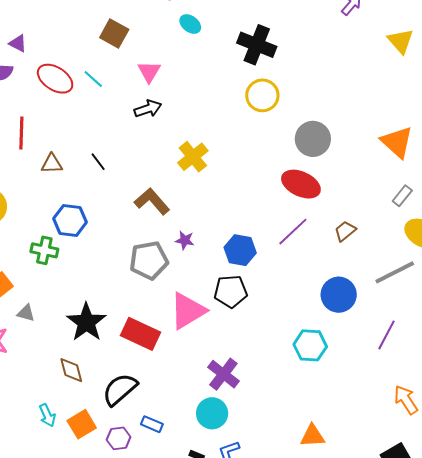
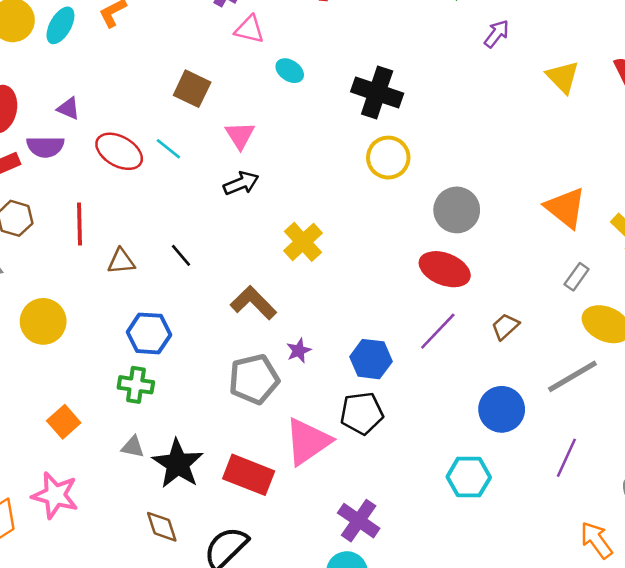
purple star: (185, 240) -> (299, 351), turned -30
green cross: (44, 250) -> (136, 385), moved
gray triangle: (26, 313) -> (133, 447), moved

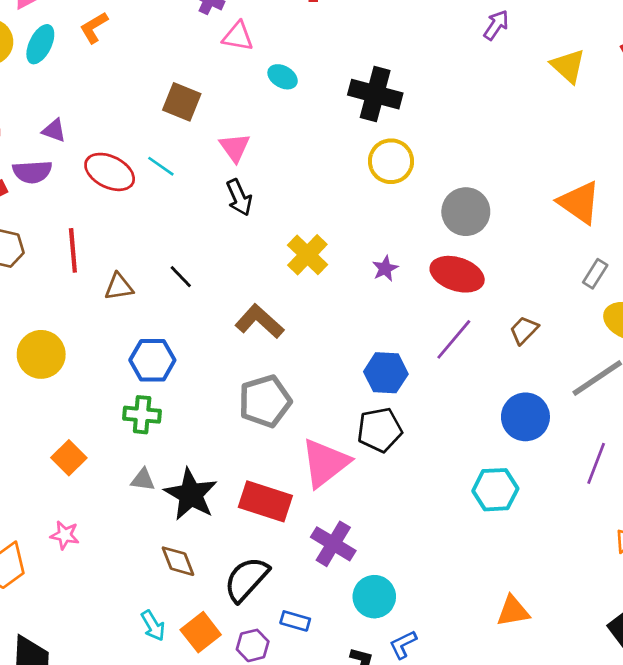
black arrow: (241, 183) -> (239, 197), turned 92
purple star: (299, 351) -> (385, 268), moved
pink star: (55, 495) -> (65, 535), size x0.6
purple cross: (359, 521) -> (333, 544), moved

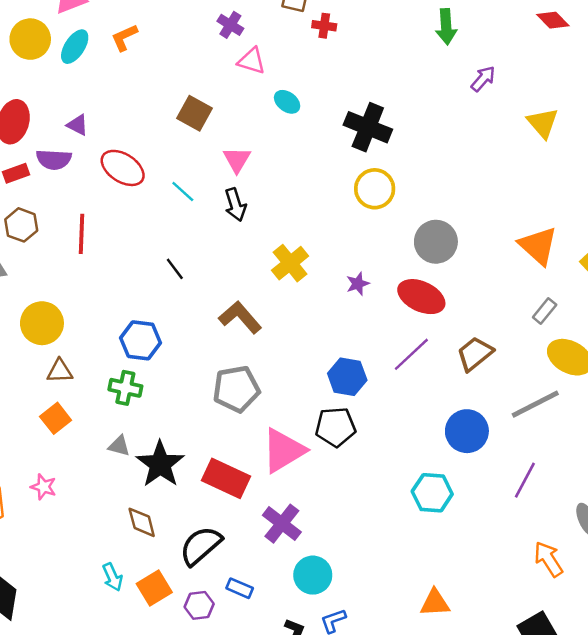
cyan line: (161, 166) -> (183, 192), moved
brown triangle: (119, 287) -> (60, 371), moved
brown trapezoid: (524, 330) -> (475, 354), size x1.4

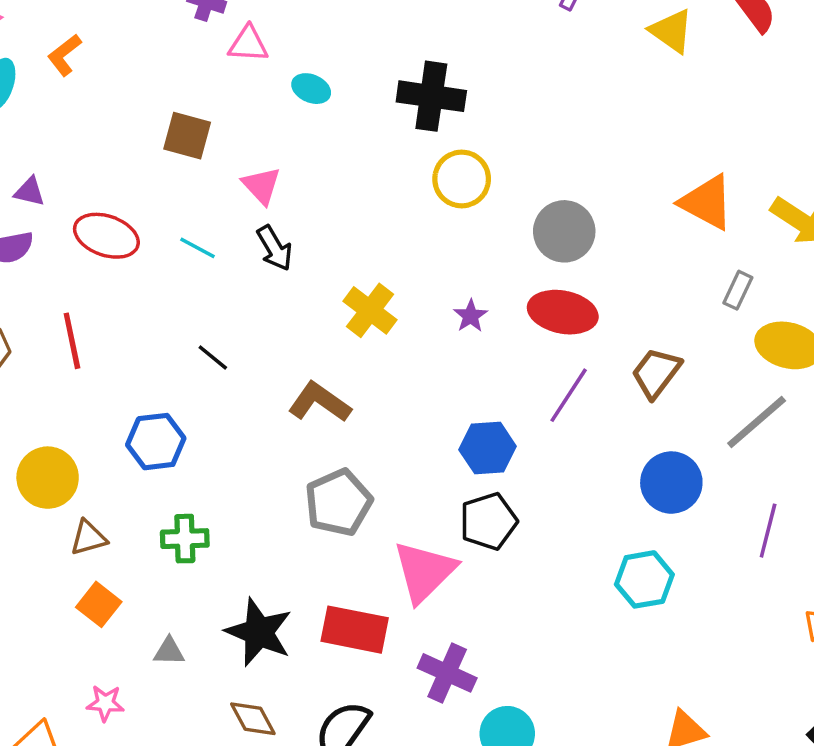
blue hexagon: (141, 340) -> (156, 442), moved
gray triangle: (119, 446) -> (169, 651), moved

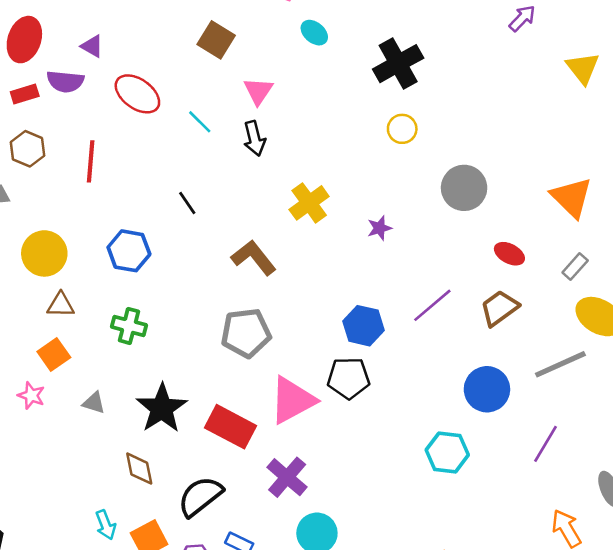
black cross: (431, 96) -> (398, 64), turned 36
yellow circle: (462, 179) -> (402, 129), size x0.7
red ellipse: (563, 312) -> (509, 254), moved, size x0.6
pink star: (105, 703) -> (31, 396), moved

